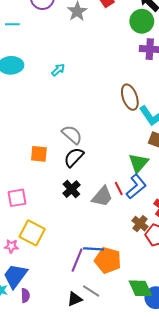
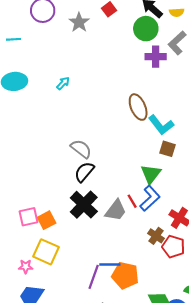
orange square: (39, 154) -> (47, 220), moved, turned -30
black cross: (71, 189) -> (84, 205), size x1.5

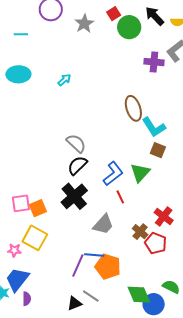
green circle: (146, 29) -> (129, 27), moved
blue L-shape: (150, 198) -> (113, 174), moved
gray trapezoid: (116, 210) -> (103, 224), moved

